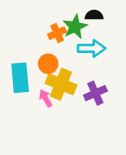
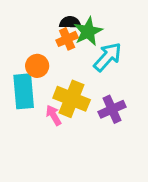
black semicircle: (94, 15) -> (70, 22), moved
cyan arrow: (92, 48) -> (108, 57), turned -48
orange circle: (48, 64) -> (37, 66), moved

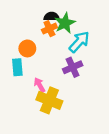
cyan rectangle: (24, 91) -> (17, 67), size x0.7
yellow cross: (72, 99) -> (49, 100), moved
purple cross: (112, 109) -> (73, 67), moved

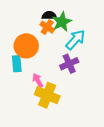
orange cross: (49, 29) -> (47, 27), turned -32
orange circle: (27, 48) -> (26, 46), size x1.5

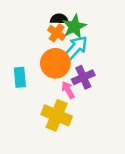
cyan arrow: (75, 40) -> (76, 48), moved
orange circle: (26, 46) -> (55, 63), moved
pink arrow: (38, 80) -> (68, 90), moved

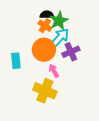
purple cross: (83, 77) -> (71, 52), moved

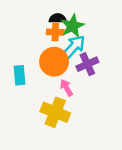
orange cross: (45, 26) -> (55, 32), turned -32

